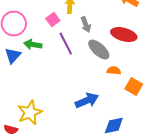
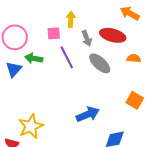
pink square: (53, 20) -> (54, 33), turned 32
red ellipse: (124, 35) -> (113, 35), moved
orange semicircle: (114, 71) -> (134, 58), moved

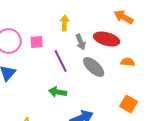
pink square: (54, 33) -> (37, 42), moved
green arrow: (34, 58) -> (58, 92), moved

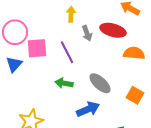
pink square: (37, 42) -> (37, 48), moved, size x1.5
orange semicircle: (128, 62) -> (134, 53), size x1.5
gray ellipse: (94, 67) -> (100, 83), moved

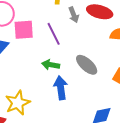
blue arrow: (88, 109) -> (61, 88), moved, turned -75

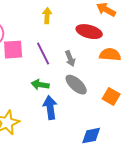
gray arrow: (74, 15) -> (70, 59), moved

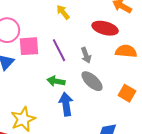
yellow arrow: (47, 16) -> (63, 12), turned -42

